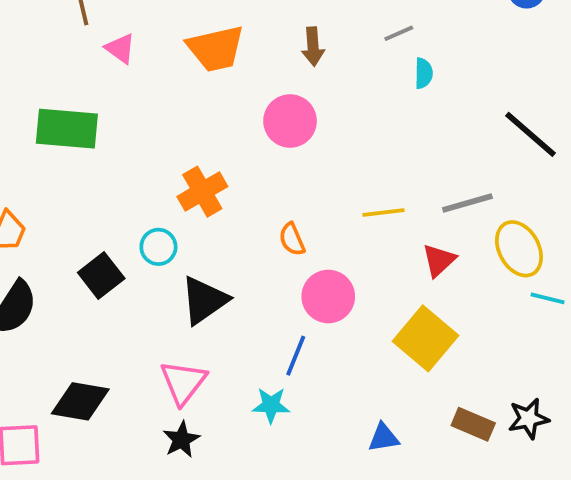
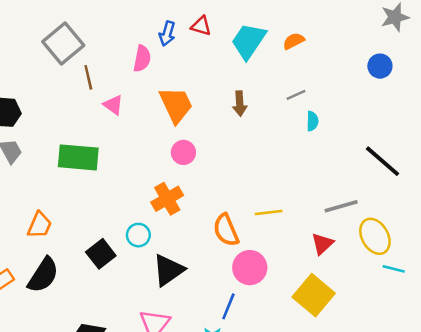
orange trapezoid: (216, 48) -> (176, 105), turned -102
pink circle: (290, 121) -> (183, 152), moved, size x0.7
yellow line: (384, 213) -> (269, 213), moved
orange semicircle: (292, 239) -> (226, 230), size x1.5

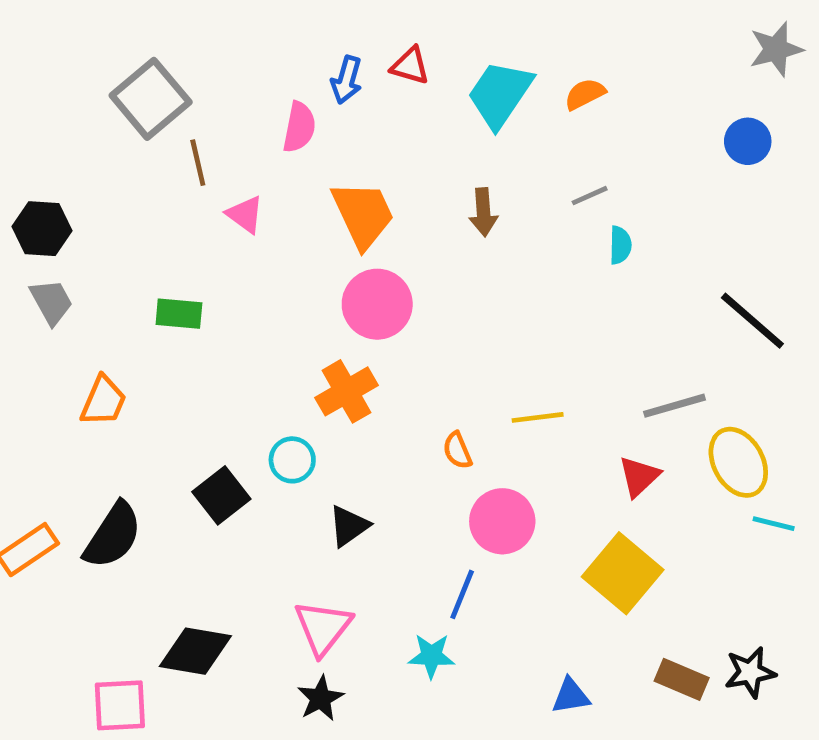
pink circle: (183, 152) -> (377, 304), size x1.5
green rectangle: (78, 157) -> (179, 314), size x0.6
orange trapezoid: (39, 225) -> (103, 401), moved
orange semicircle: (226, 230) -> (457, 450), size x0.6
black triangle: (168, 270) -> (349, 526), size x0.7

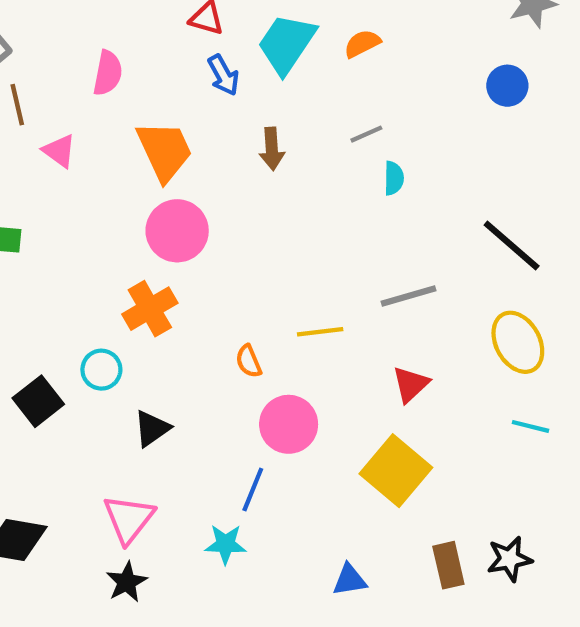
blue arrow: (346, 80) -> (223, 75), moved, turned -45
gray line: (675, 406) -> (408, 296), moved
yellow ellipse: (738, 462) -> (518, 342), moved
brown rectangle: (682, 679) -> (448, 565), turned 54

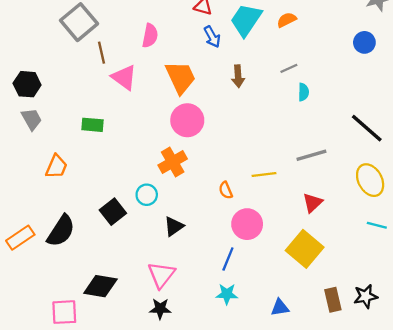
pink triangle: (59, 151) -> (124, 77), size x1.4
cyan star: (225, 544) -> (227, 294), moved
black star: (127, 582) -> (160, 309), turned 30

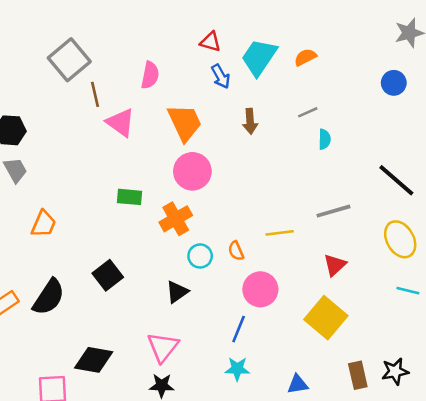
green rectangle: (93, 125) -> (130, 197), moved
cyan circle: (147, 195) -> (200, 256), moved

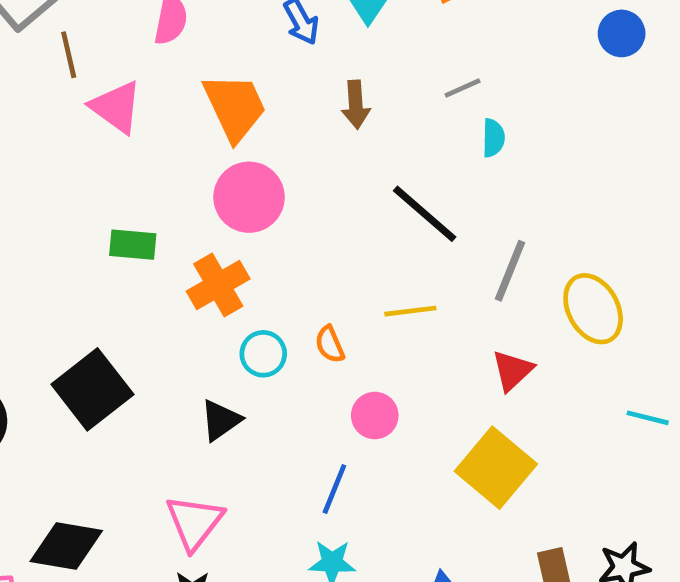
black line: (396, 180) -> (425, 214), moved
gray line: (333, 211) -> (510, 271), turned -52
yellow ellipse: (400, 239) -> (593, 309), moved
black square: (108, 275) -> (92, 389), size x1.4
pink circle: (260, 289) -> (375, 415), size x0.7

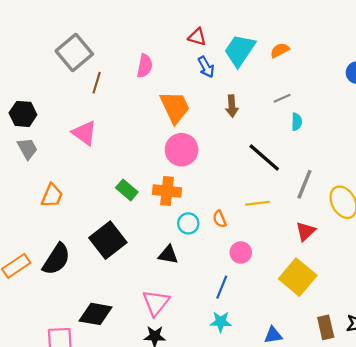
brown line: (69, 55) -> (97, 83), turned 30
pink triangle: (116, 107) -> (84, 133), moved
green rectangle: (133, 245) -> (127, 190), moved, turned 35
orange cross: (218, 285) -> (167, 191), turned 36
black triangle: (221, 420) -> (168, 255), turned 45

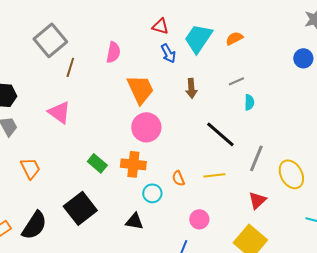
orange trapezoid: (52, 196) -> (30, 168), turned -50
orange semicircle: (220, 219) -> (178, 178), moved

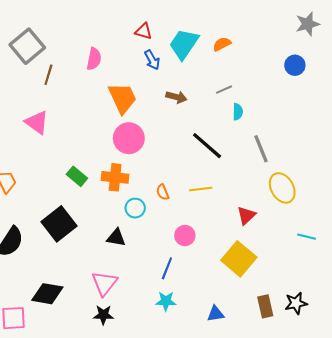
brown arrow: (191, 88) -> (176, 97), turned -72
gray line: (256, 158) -> (261, 149), moved, turned -44

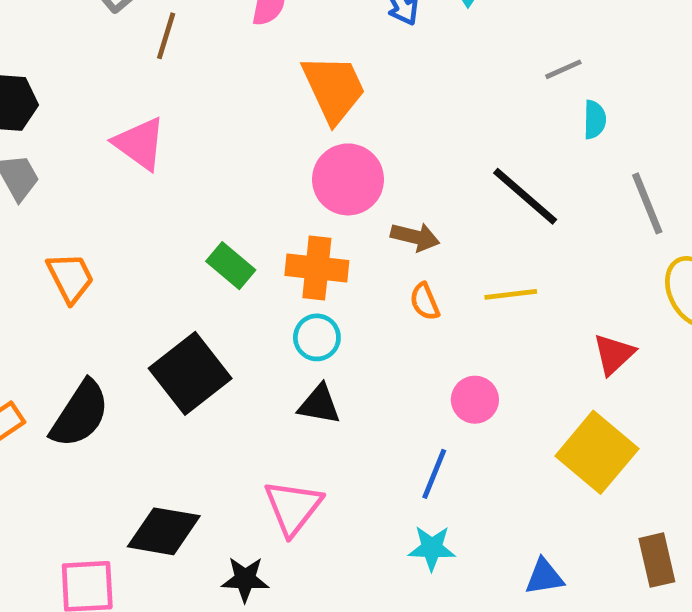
brown arrow: (176, 97) -> (415, 237), moved
cyan circle: (135, 208) -> (317, 337), moved
black star: (103, 315) -> (245, 579), moved

